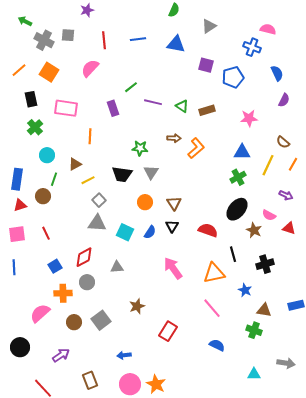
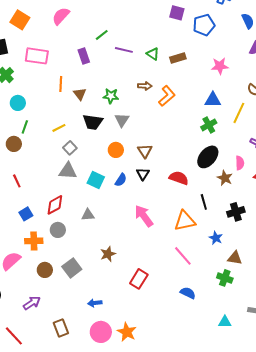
brown triangle: (75, 164) -> (80, 94), moved, turned -40
pink semicircle: (269, 215) -> (240, 163), turned -120

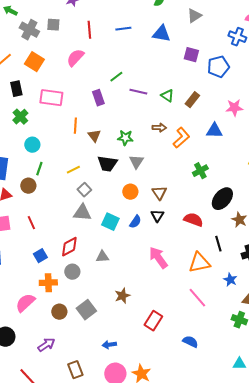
brown rectangle: (178, 58) -> (192, 100), turned -35
blue triangle: (213, 100) -> (214, 131), moved
green cross: (209, 125) -> (200, 171), moved
blue semicircle: (188, 293) -> (190, 342), moved

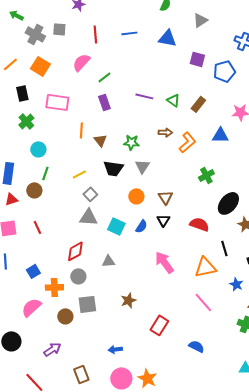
green line: (116, 77) -> (104, 77), moved
blue square: (40, 256) -> (33, 271), moved
gray square: (86, 310) -> (87, 304), moved, turned 30

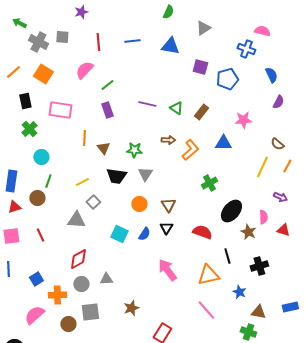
gray triangle: (88, 217) -> (76, 220), moved
gray triangle: (108, 261) -> (106, 279), moved

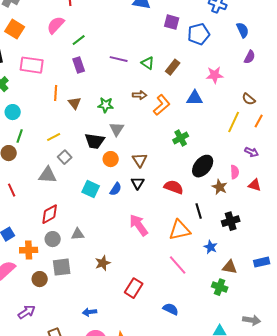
black trapezoid: (116, 176) -> (95, 141), moved

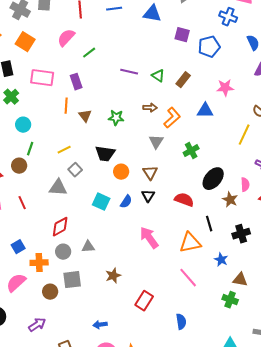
purple rectangle: (79, 65) -> (76, 82), moved
gray triangle: (117, 129) -> (156, 142), moved
blue semicircle: (171, 309) -> (181, 322), turned 56

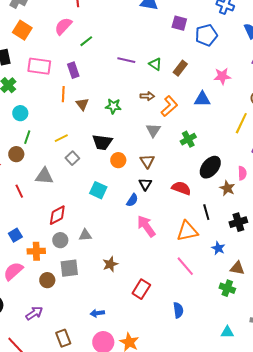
gray triangle: (58, 188) -> (44, 176), moved
blue semicircle: (126, 202) -> (132, 200), moved

